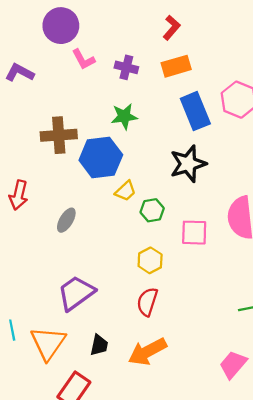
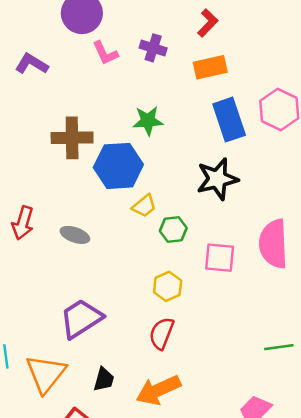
purple cross: (126, 67) -> (153, 48), moved
red arrow: (19, 195) -> (23, 223), moved
gray ellipse: (66, 220) -> (75, 235), turned 75

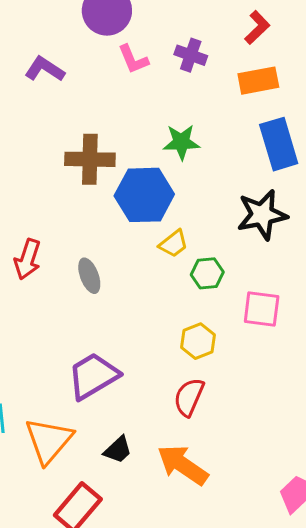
gray ellipse: (75, 235) -> (89, 276), turned 48
black trapezoid: (104, 379) -> (118, 450), turned 30
orange arrow: (158, 390) -> (183, 465), turned 57

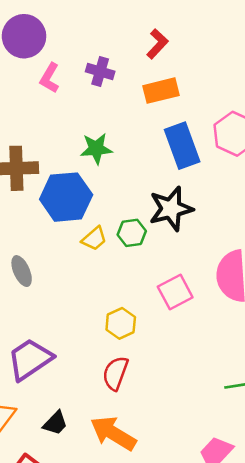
pink L-shape: (133, 59) -> (50, 78), turned 56
green hexagon: (207, 273) -> (132, 233), moved
pink square: (262, 309) -> (175, 292), turned -32

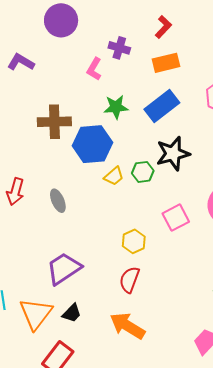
pink L-shape: (50, 78) -> (94, 69), moved
blue rectangle: (182, 146) -> (162, 106), moved, turned 72
black trapezoid: (55, 423) -> (72, 313), moved

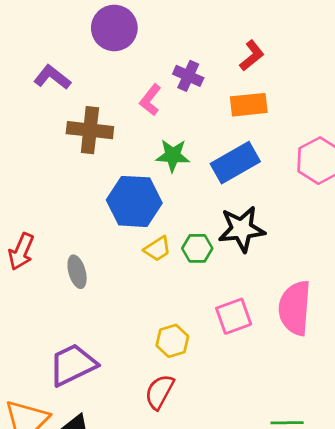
brown cross: (54, 122) -> (90, 130), moved

